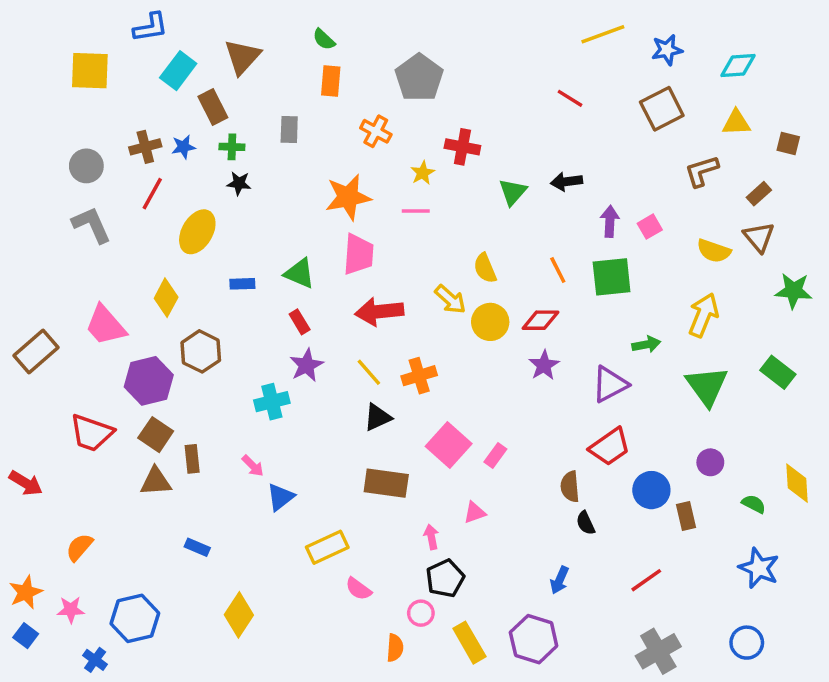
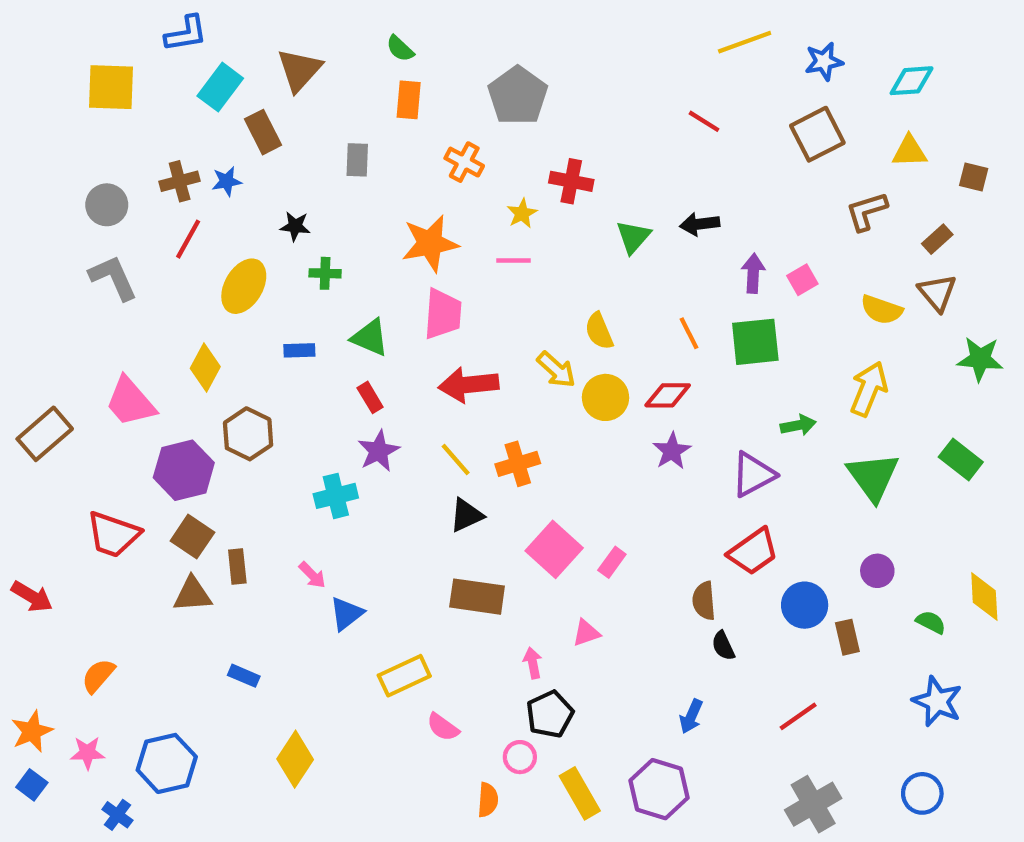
green cross: (232, 147) -> (325, 273), moved

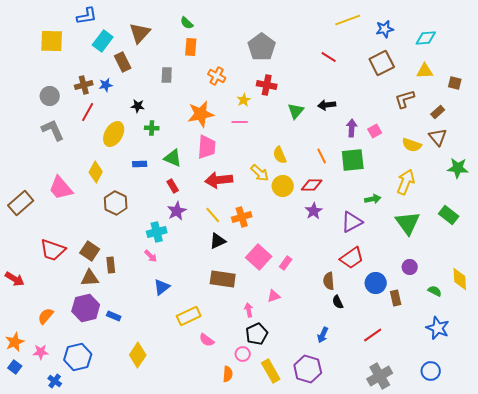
gray pentagon: (518, 96) -> (262, 47), moved
purple hexagon: (184, 470) -> (86, 308), moved
pink arrow: (312, 575) -> (151, 256), moved

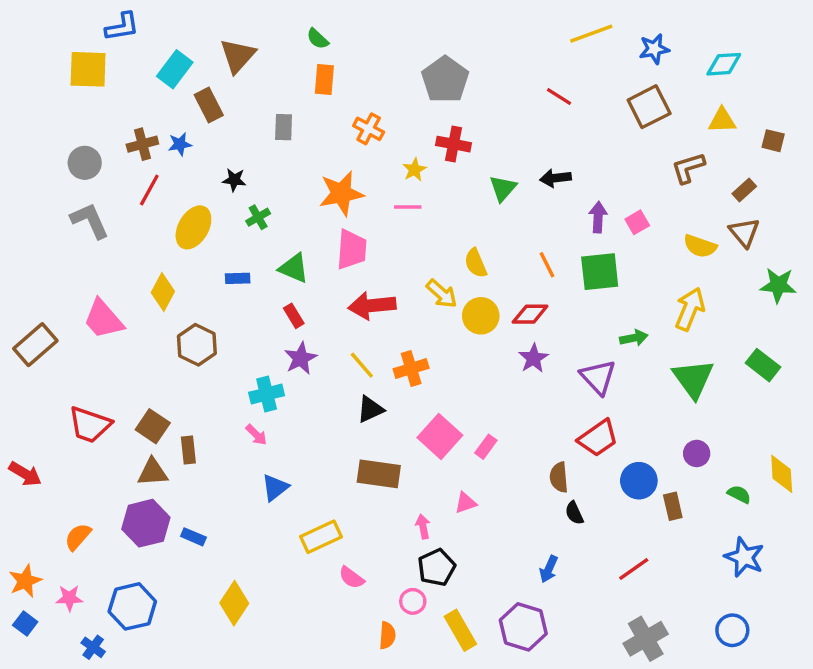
blue L-shape: (87, 16) -> (122, 27), moved
green cross: (152, 128) -> (258, 217), turned -32
purple triangle: (352, 222) -> (598, 377), turned -45

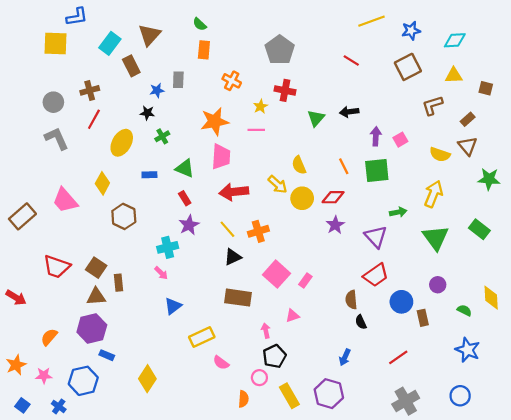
blue star: (180, 144) -> (157, 90), moved
blue rectangle: (193, 537) -> (107, 355), moved
blue square: (25, 623) -> (22, 405), moved

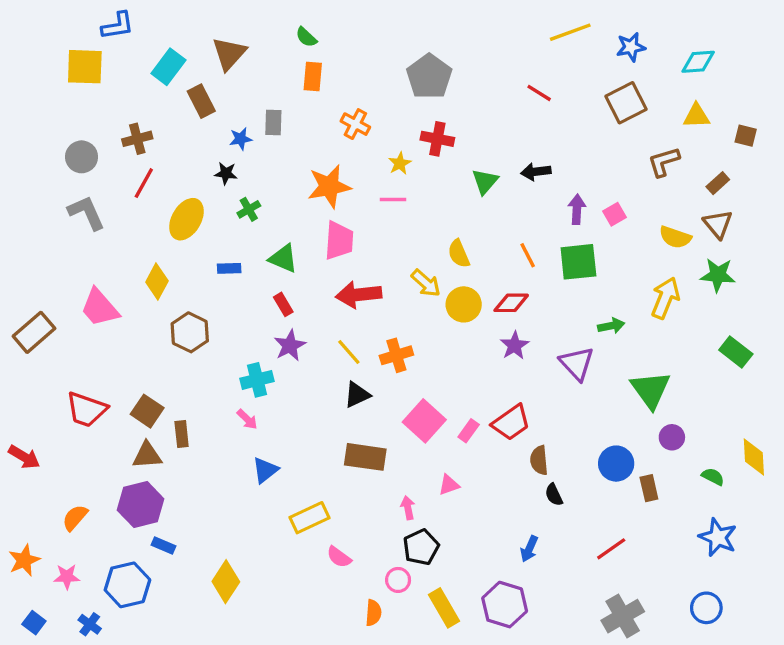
green star: (489, 179) -> (718, 275), moved
green triangle: (436, 238) -> (651, 390), moved
red trapezoid: (376, 275) -> (511, 423), moved

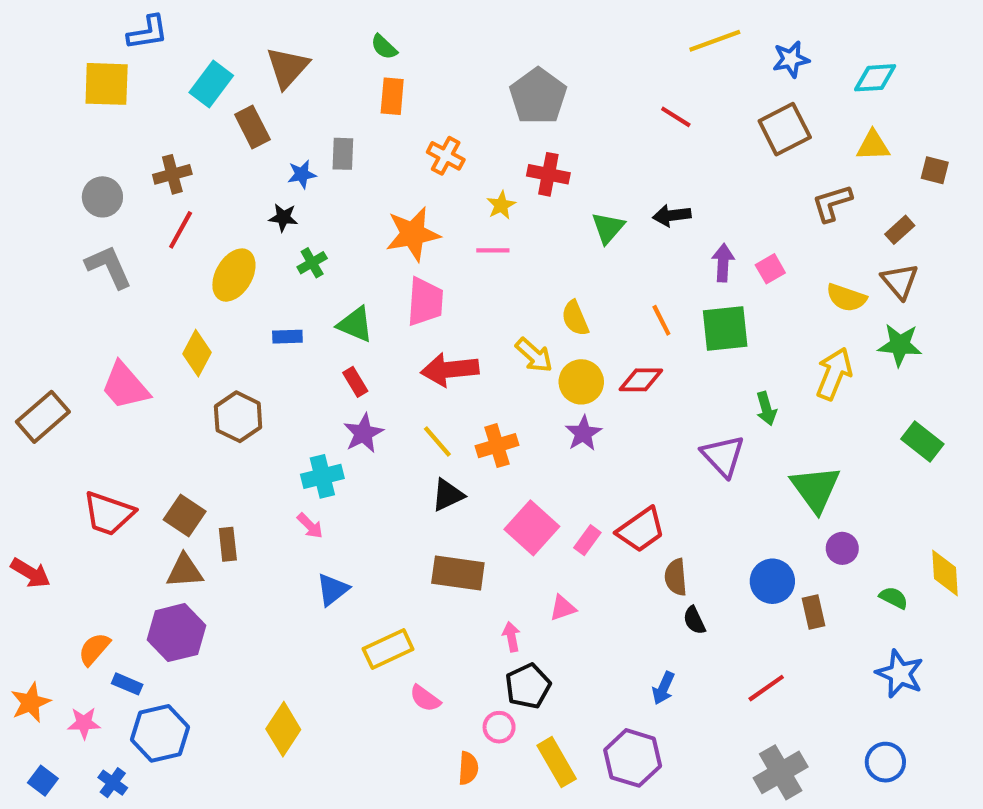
green arrow: (611, 326) -> (766, 409), turned 85
purple star: (514, 345) -> (583, 433), moved
blue rectangle: (164, 546) -> (127, 684), moved

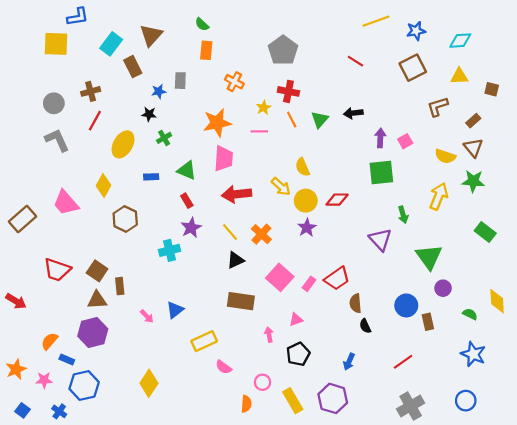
orange line: (661, 320) -> (292, 120), moved
orange cross: (497, 446) -> (261, 234), turned -30
pink arrow: (310, 526) -> (147, 316), moved
black pentagon: (528, 686) -> (298, 354), moved

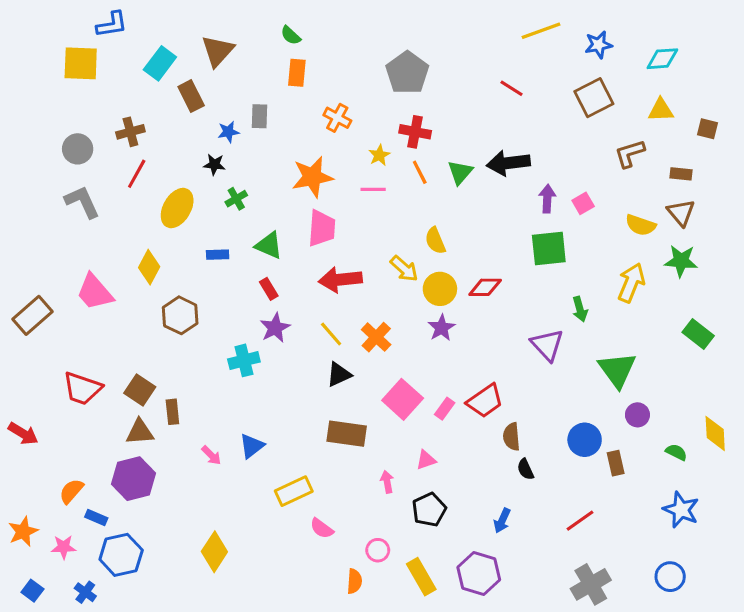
black arrow: (353, 113) -> (508, 163), size x1.5
brown rectangle: (473, 121) -> (681, 174), turned 48

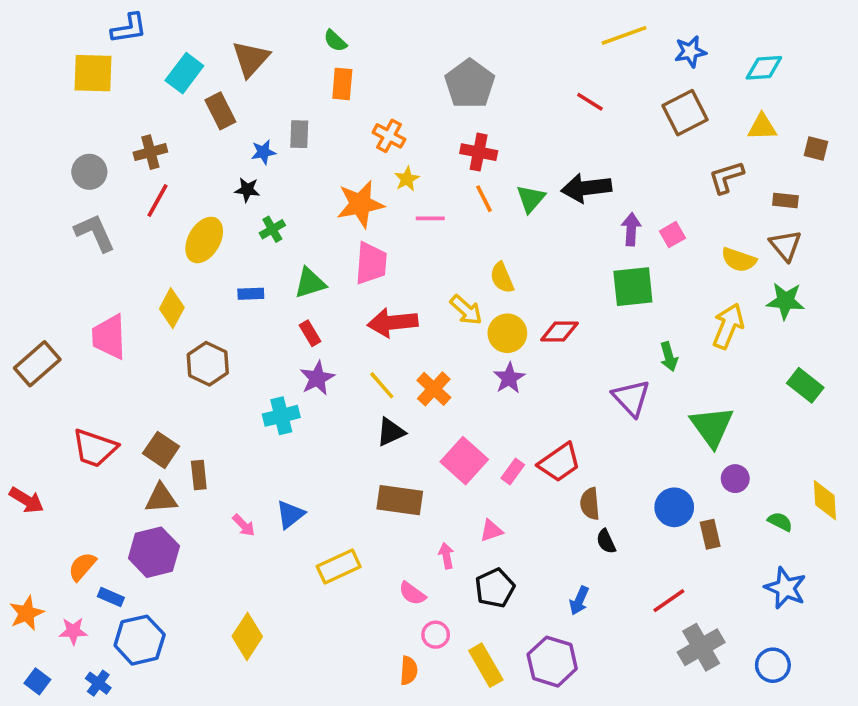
yellow star: (379, 155) -> (407, 179), moved
green triangle: (269, 245) -> (310, 283), turned -40
pink trapezoid: (95, 292) -> (109, 337), turned 39
pink semicircle: (322, 528) -> (412, 593), moved
gray cross: (591, 584) -> (701, 647), moved

